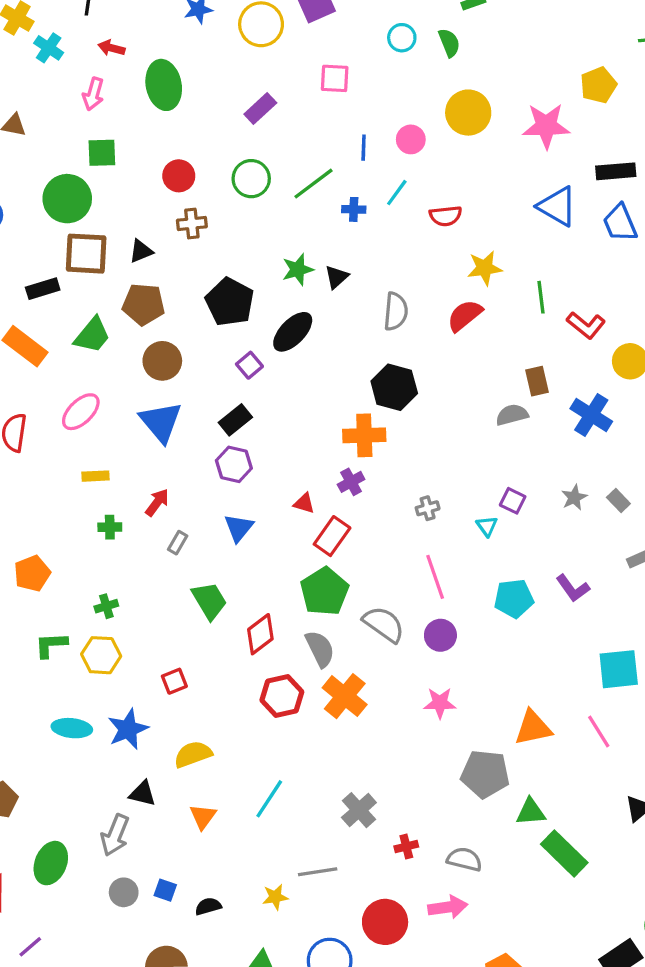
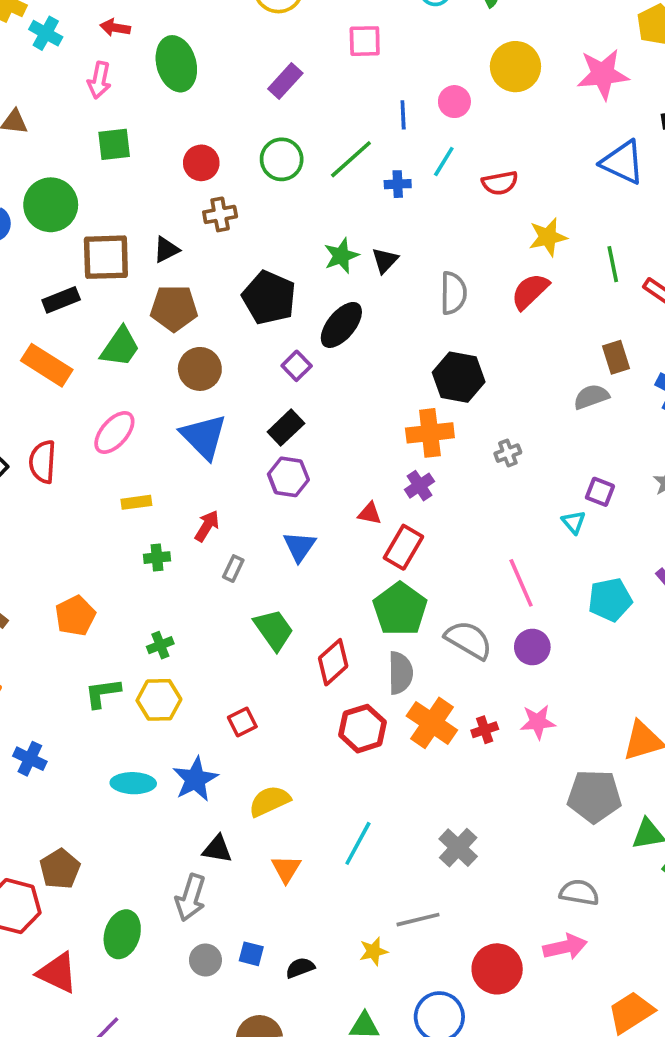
green circle: (67, 199) -> (51, 205), moved
gray cross: (428, 508) -> (508, 453), moved
gray semicircle: (320, 649) -> (400, 673), turned 30
red cross: (406, 846) -> (485, 730), moved

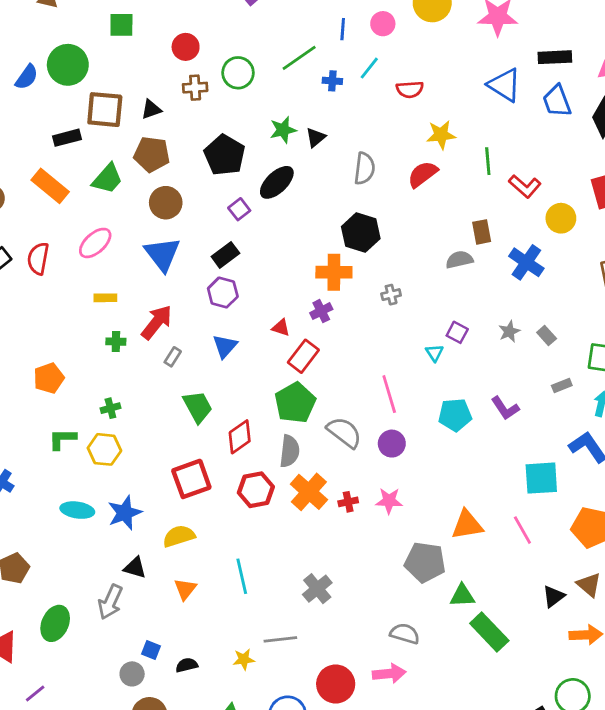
green circle: (282, 159) -> (238, 73), moved
red arrow: (207, 526) -> (157, 322), size x1.5
red square: (242, 722) -> (191, 479), moved, size x1.8
cyan line: (358, 843) -> (242, 576), turned -48
gray circle: (205, 960) -> (132, 674), moved

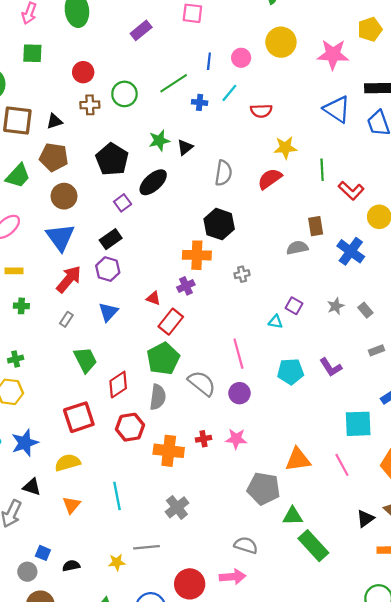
red arrow: (157, 322) -> (69, 279), moved
cyan triangle: (435, 353) -> (276, 322), turned -48
orange cross: (309, 492) -> (169, 451), moved, turned -36

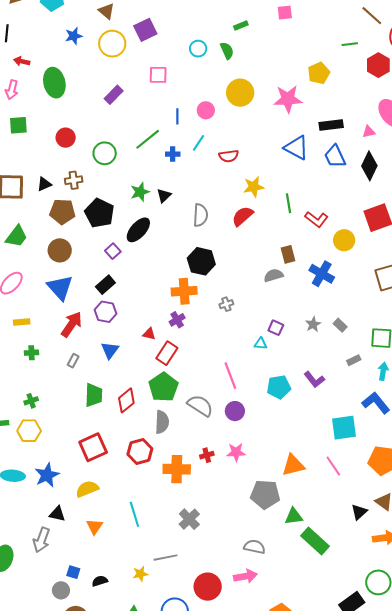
brown cross: (90, 105) -> (74, 180), moved
brown pentagon: (54, 157) -> (62, 212), moved
green trapezoid: (85, 360) -> (94, 395), turned 35
red diamond: (118, 385) -> (126, 400), moved

